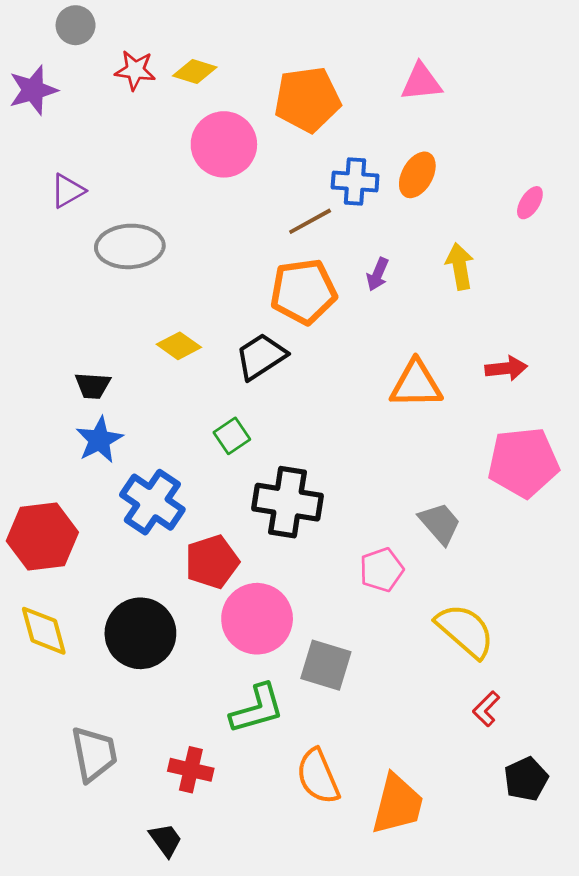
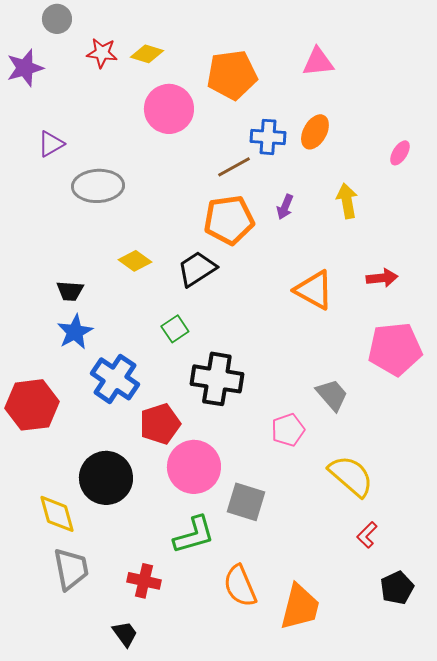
orange triangle: (416, 384) -> (314, 290), turned 30
yellow diamond: (44, 631) -> (57, 514), moved

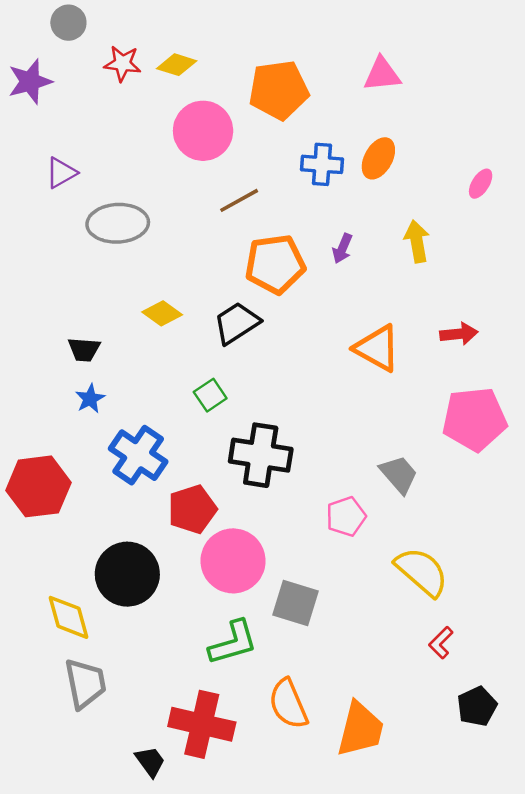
brown line: (234, 167) -> (239, 200), moved
blue star: (75, 332) -> (90, 399), size x0.7
red cross: (144, 581) -> (202, 724), moved, size x1.6

